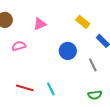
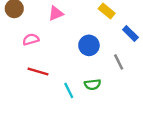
red line: (25, 88) -> (38, 71), moved
green semicircle: (95, 95) -> (93, 85), moved

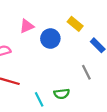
blue circle: (89, 45) -> (50, 39), moved

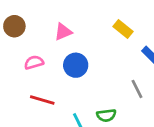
blue circle: (50, 39) -> (76, 65), moved

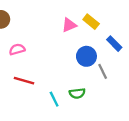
pink triangle: (63, 32) -> (69, 25), moved
blue circle: (76, 65) -> (86, 56), moved

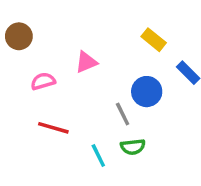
pink triangle: (69, 25) -> (86, 62), moved
gray line: (103, 71) -> (123, 114), moved

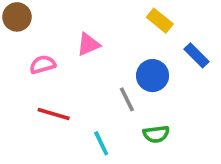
green semicircle: (133, 147) -> (156, 134), moved

